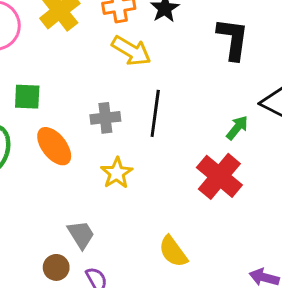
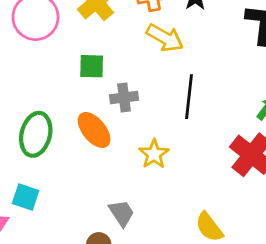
green square: (27, 97) -> (92, 66), moved
gray cross: (105, 118) -> (124, 98), moved

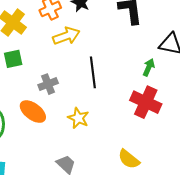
yellow arrow: (165, 38) -> (66, 36), turned -36
green square: (92, 66) -> (13, 59), moved

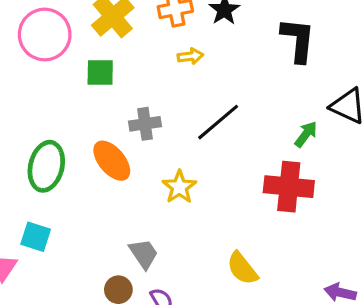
yellow arrow: (66, 36) -> (190, 56), size x0.6
black line: (93, 72) -> (218, 122), turned 44
red cross: (146, 102) -> (289, 187), turned -32

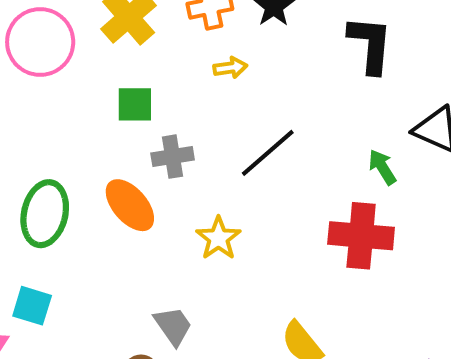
green square: (100, 72) -> (135, 104), moved
green arrow: (306, 134) -> (382, 167), turned -68

